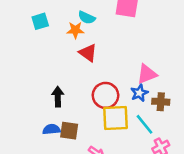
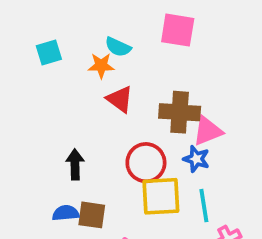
blue star: (139, 93) -> (196, 159), turned -30
brown cross: (161, 102) -> (180, 112), moved, size x1.5
cyan line: (144, 124) -> (204, 206), turned 30

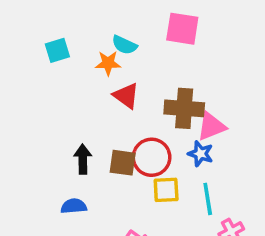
yellow square: (161, 196) -> (166, 190), size x0.7
brown square: (92, 215) -> (123, 163), moved

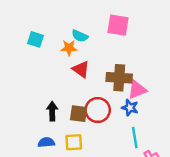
cyan square: (57, 50) -> (35, 39), turned 35
yellow square: (166, 190) -> (74, 142), moved

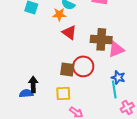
blue star: (130, 108) -> (118, 77), moved
black arrow: (52, 111) -> (33, 84), moved
blue semicircle: (46, 142) -> (26, 93), moved

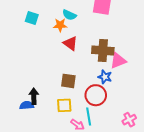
red circle: (83, 66) -> (96, 95), moved
blue star: (118, 77) -> (105, 77), moved
cyan line: (114, 89) -> (89, 117), moved

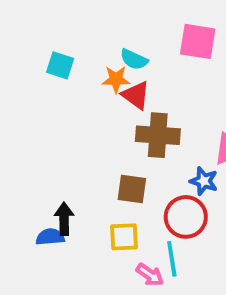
red triangle: (70, 43) -> (136, 95), moved
brown cross: (103, 51) -> (158, 135), moved

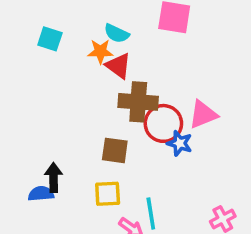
red circle: (186, 217) -> (163, 123), moved

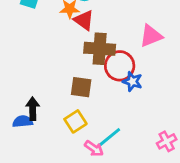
pink triangle: (203, 114) -> (151, 36), moved
yellow square: (108, 194) -> (75, 121), turned -30
cyan line: (151, 214) -> (110, 137), turned 60

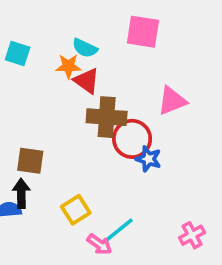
brown square: (81, 87) -> (30, 161), moved

